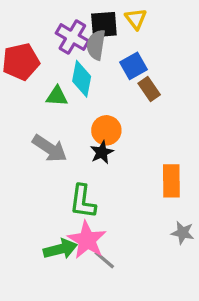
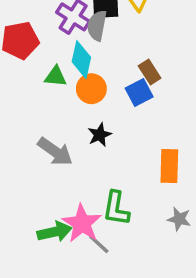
blue square: (133, 66) -> (139, 92), moved
orange circle: (106, 130) -> (91, 89), moved
gray arrow: (50, 148) -> (55, 152), moved
green L-shape: (83, 201) -> (116, 208), moved

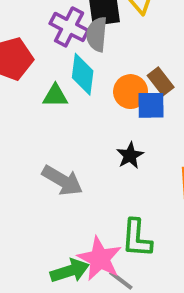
orange circle: (91, 89) -> (131, 92), moved
blue square: (139, 92) -> (151, 105), turned 32
black star: (100, 135) -> (130, 155), moved

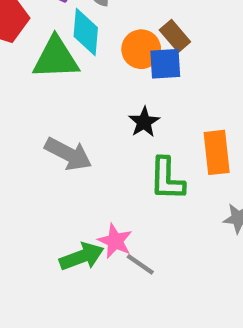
green triangle: (55, 96) -> (56, 58), size x1.6
green L-shape: (137, 238) -> (167, 179), moved
pink star: (100, 259) -> (115, 241), size x0.7

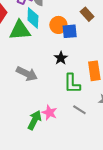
brown rectangle: (175, 36) -> (87, 14), moved
green arrow: (82, 256) -> (34, 120), turned -42
gray line: (140, 264) -> (79, 110), moved

